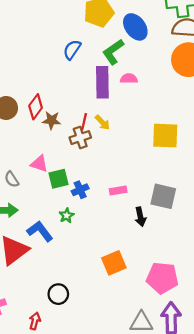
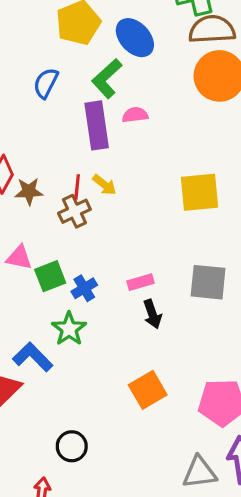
green star: (67, 216) -> (69, 329), size x1.5
black arrow: (140, 217) -> (152, 314), moved

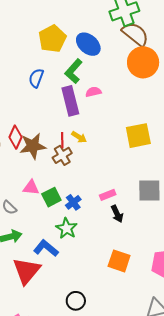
brown semicircle: (212, 29) -> (135, 34), turned 48
brown star: (29, 191) -> (33, 146), size x1.5
orange square: (148, 390) -> (119, 261), turned -35

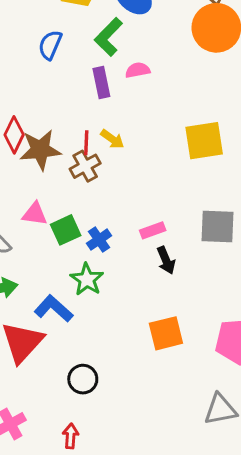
purple rectangle: (70, 101) -> (101, 83), size x0.7
orange square: (119, 261) -> (166, 333), turned -35
black circle: (76, 301) -> (83, 379), moved

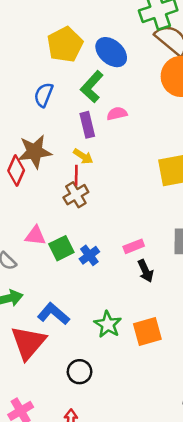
yellow arrow: (112, 139) -> (83, 156), moved
brown star: (40, 150) -> (35, 152), moved
green star: (87, 279) -> (108, 324), moved

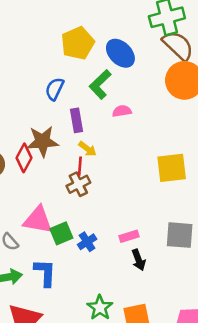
purple rectangle: (87, 125) -> (77, 120), moved
pink triangle: (35, 236) -> (38, 220), size x1.5
blue L-shape: (53, 314) -> (45, 273), moved, turned 48

